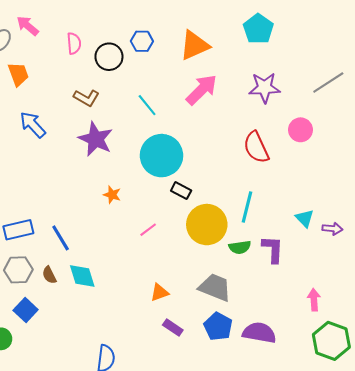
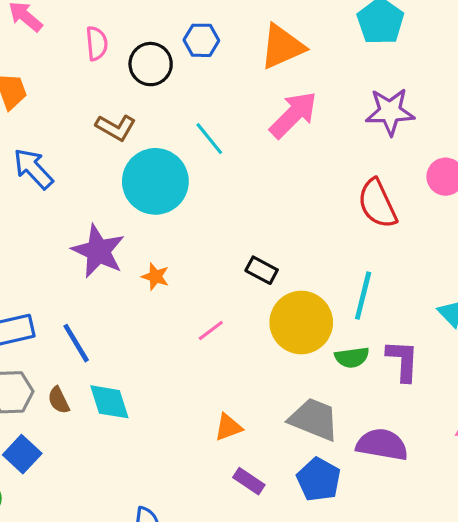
purple star: (96, 139) -> (98, 251), moved
cyan circle: (161, 156) -> (155, 181), moved
purple semicircle: (259, 333) -> (382, 445), moved

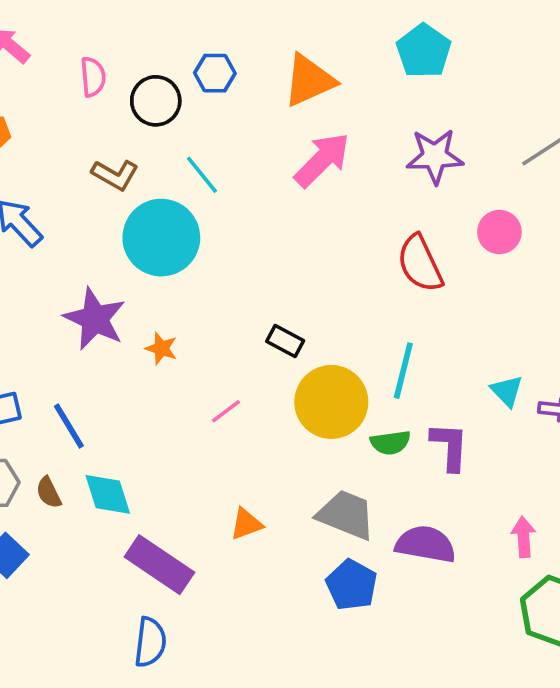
cyan line: (209, 139) -> (202, 175), moved
purple rectangle: (249, 481) -> (159, 565), moved, size x1.8

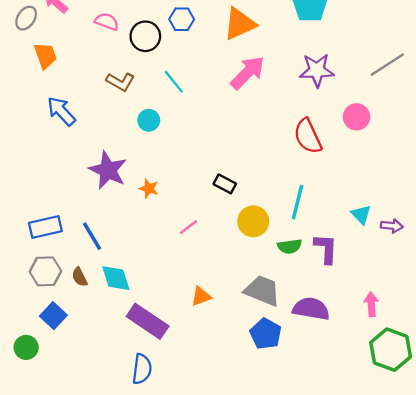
pink semicircle: (93, 77) -> (107, 21), turned -65
cyan circle: (161, 238) -> (149, 120), size x0.5
yellow circle: (331, 402) -> (253, 221), size x0.7

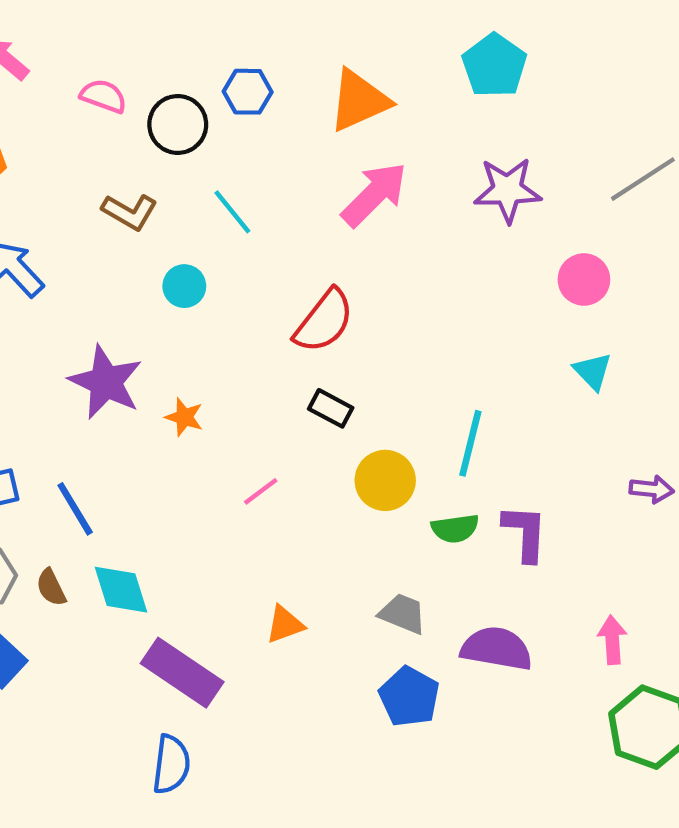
red semicircle: (308, 136) -> (324, 321), moved, turned -117
cyan triangle: (361, 215) -> (593, 371), moved
gray trapezoid: (262, 291) -> (403, 614), size x0.7

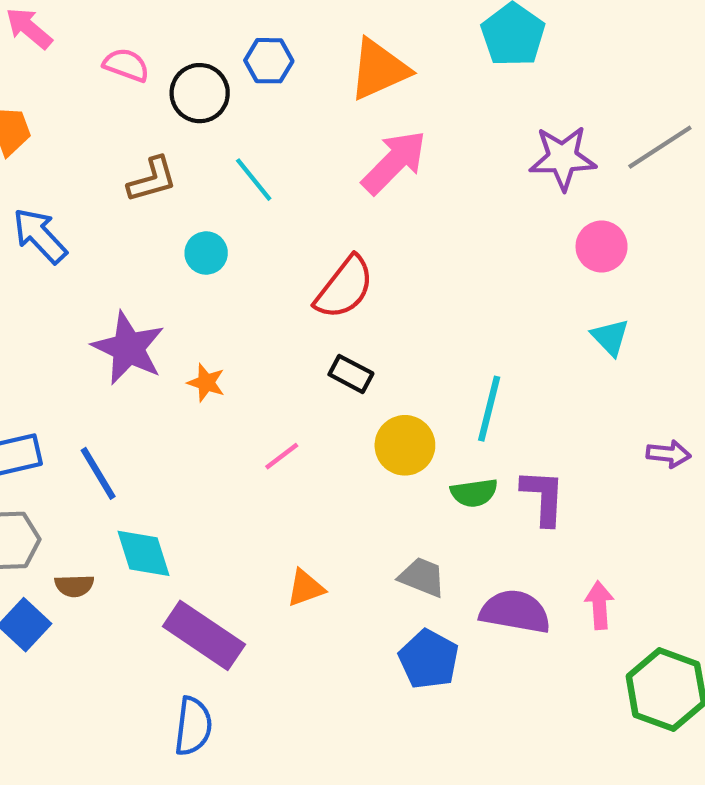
purple star: (507, 190) -> (563, 158), moved
brown L-shape: (130, 212) -> (152, 180), turned -46
brown semicircle: (51, 587) -> (74, 586), moved, turned -66
pink arrow: (612, 640) -> (599, 605), moved

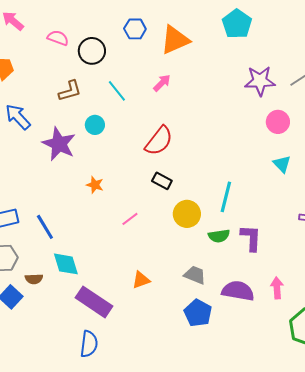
blue hexagon: (269, 61) -> (135, 29), moved
pink arrow: (394, 162) -> (162, 83), moved, size x0.6
purple star: (128, 348) -> (59, 144), moved

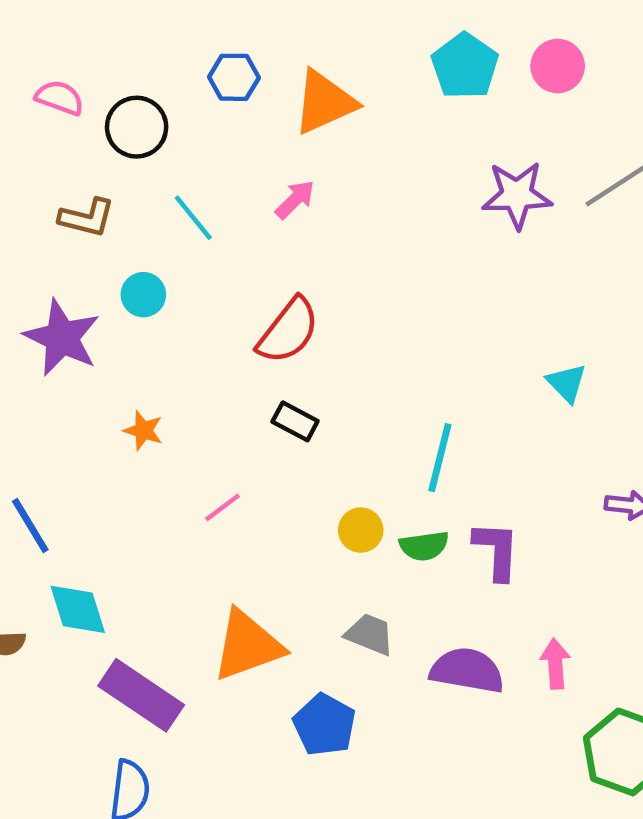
brown L-shape: (70, 91) -> (87, 218), turned 30
pink circle: (278, 122) -> (558, 66), moved
yellow circle: (187, 214) -> (361, 530), moved, size x0.7
orange triangle: (141, 280) -> (247, 646), size x1.8
blue pentagon: (198, 313) -> (324, 725), moved

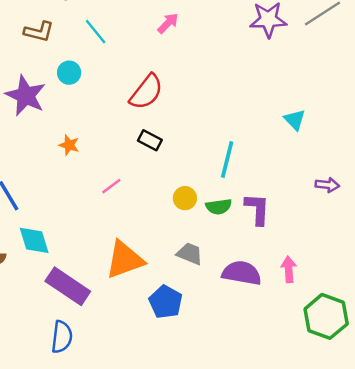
pink arrow: (295, 200) -> (168, 23), moved

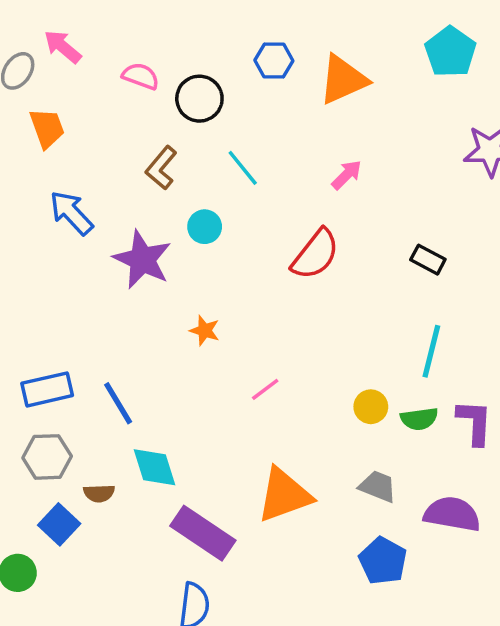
pink arrow: (168, 23) -> (347, 175), moved
brown L-shape: (39, 32) -> (161, 168), turned 116
black rectangle: (150, 140) -> (428, 260), moved
blue pentagon: (166, 302) -> (383, 561), moved

